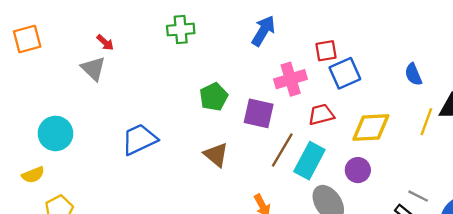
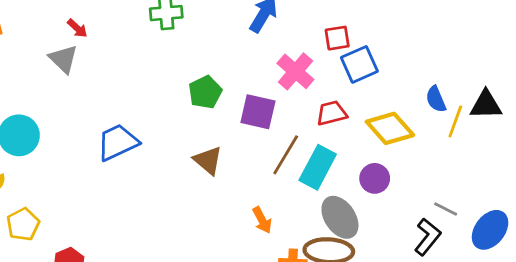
blue semicircle: (413, 74) -> (436, 99), moved
pink cross: (291, 79) -> (295, 71), turned -32
yellow diamond: (371, 128) -> (390, 128), turned 51

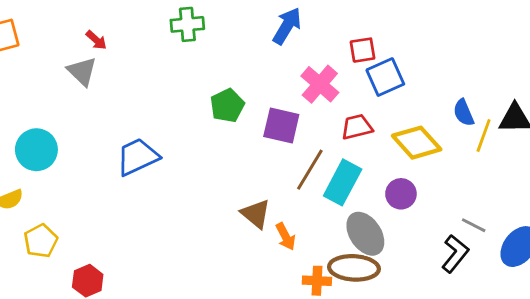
brown triangle: (208, 160) -> (256, 214), moved

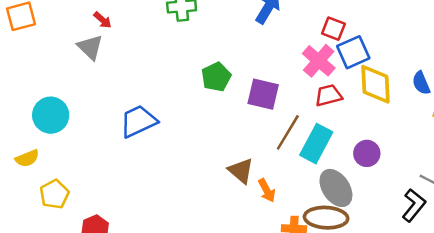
red square: (363, 50) -> (333, 29), turned 30
pink cross: (320, 84) -> (319, 61), moved
yellow diamond: (417, 143) -> (375, 84), moved, turned 39

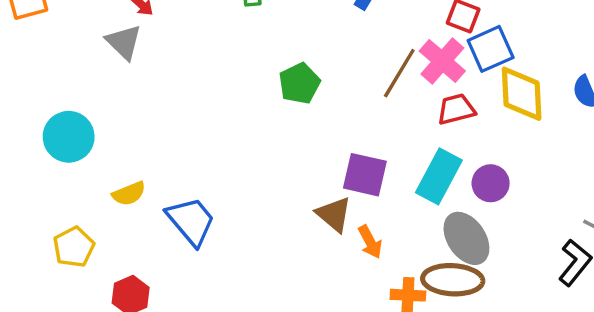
purple square: (263, 94) -> (365, 175), moved
blue trapezoid: (138, 121) -> (191, 221), moved, turned 75
brown line: (288, 132) -> (399, 73), moved
purple circle: (367, 153) -> (491, 183), moved
yellow semicircle: (27, 158) -> (129, 194), moved

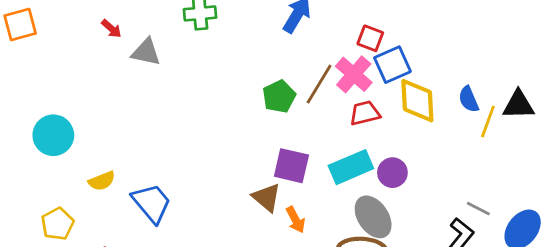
gray triangle: (124, 42) -> (146, 52), moved, turned -32
green pentagon: (299, 83) -> (279, 96), moved
cyan rectangle: (439, 176) -> (351, 167), turned 39

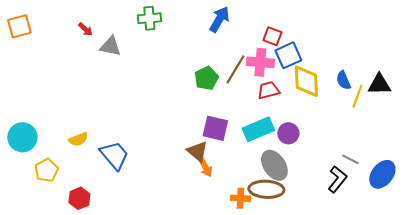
pink cross: (354, 74) -> (260, 62), turned -36
cyan circle: (53, 135) -> (22, 137), moved
orange arrow: (296, 220) -> (205, 167), moved

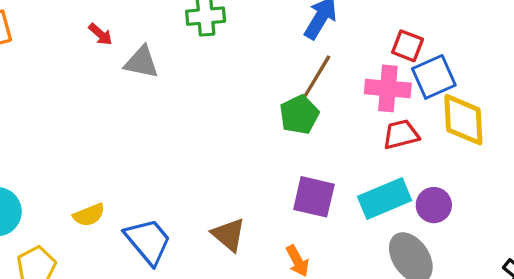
brown line: (235, 69) -> (316, 79), moved
brown triangle: (197, 151) -> (229, 235), moved

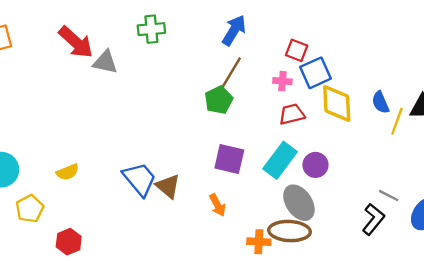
red arrow: (100, 34) -> (76, 42), size x2.0
pink cross: (388, 88) -> (282, 81), size x0.6
cyan rectangle: (385, 198) -> (280, 160), turned -30
blue trapezoid: (148, 241) -> (140, 179), moved

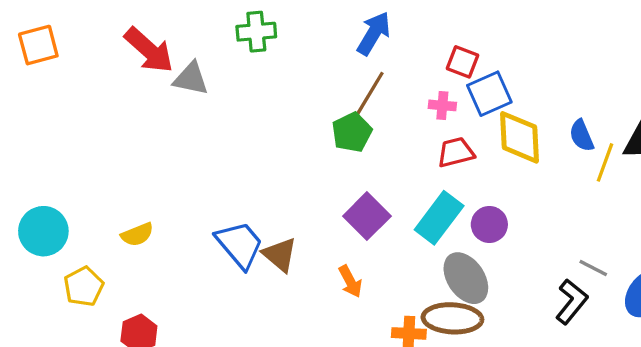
purple square: (229, 159) -> (367, 216), turned 32

